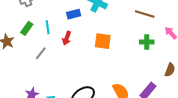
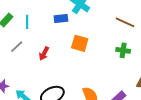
blue rectangle: (74, 14) -> (61, 19), moved
red arrow: (67, 38) -> (44, 54), moved

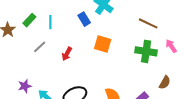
blue rectangle: (61, 19) -> (84, 19), turned 64
green cross: (123, 50) -> (146, 51), size x1.5

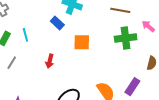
gray line: (40, 47) -> (12, 63), moved

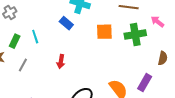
orange square: (82, 42) -> (104, 32), moved

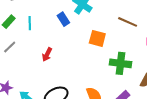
green cross: (135, 34) -> (121, 63), moved

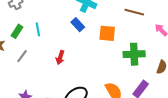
blue rectangle: (63, 19) -> (78, 25), moved

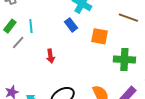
gray line: (22, 56) -> (18, 42), moved
red arrow: (60, 57) -> (51, 56), turned -32

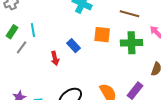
blue rectangle: (71, 25) -> (74, 46), moved
green cross: (124, 59) -> (131, 43), moved

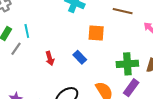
green cross: (131, 43) -> (127, 64), moved
blue rectangle: (74, 46) -> (80, 57), moved

